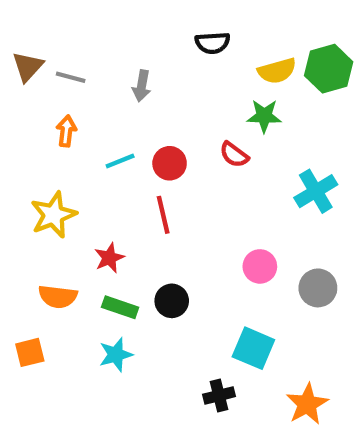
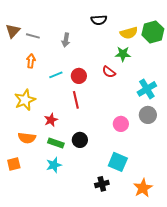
gray circle: (318, 288) -> (148, 115), moved

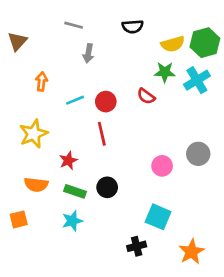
gray line: (33, 36) -> (74, 25), moved
cyan cross: (147, 89) -> (197, 80), moved

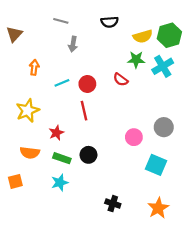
cyan square: (158, 217) -> (156, 165), moved
black cross: (137, 246) -> (113, 204), turned 32

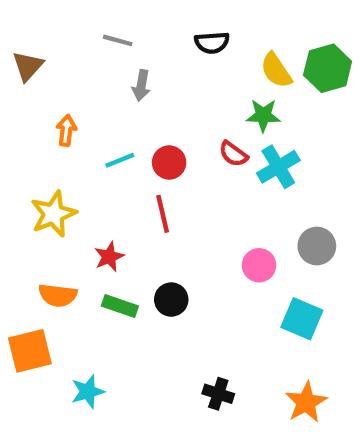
yellow semicircle: (143, 36) -> (276, 70), turned 72
cyan cross: (163, 66) -> (278, 167), moved
orange square: (15, 181) -> (30, 351), size x1.5
cyan star: (60, 183) -> (88, 392), moved

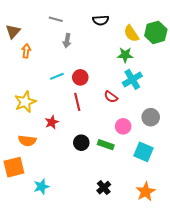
orange arrow: (66, 130) -> (26, 51), moved
red semicircle: (233, 154) -> (111, 97), moved
green rectangle: (120, 306) -> (106, 145), moved
black cross: (218, 394) -> (104, 188), turned 32

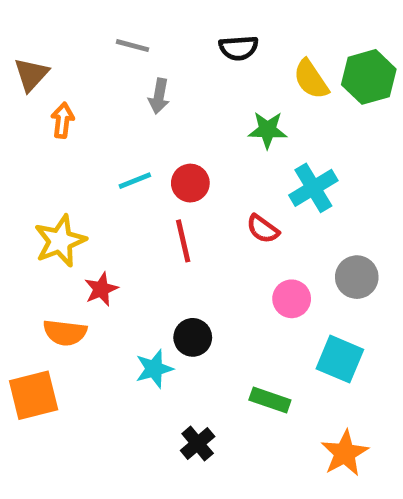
green star: (125, 55) -> (268, 130), moved
red star: (52, 122) -> (101, 289), moved
green rectangle: (106, 145) -> (270, 400), moved
cyan star: (42, 187) -> (154, 369), moved
black cross: (104, 188) -> (198, 444), moved

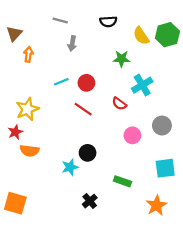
red line: (183, 241) -> (83, 109), turned -42
red star: (101, 289) -> (15, 132), moved
cyan square: (340, 359) -> (165, 168), moved, turned -30
orange square: (34, 395) -> (15, 203), moved, turned 30

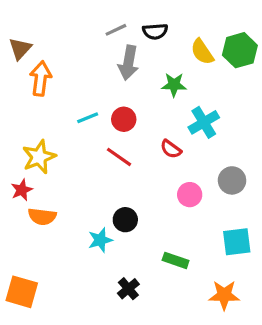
gray line: (60, 20) -> (116, 30), moved, turned -40
gray arrow: (72, 43) -> (128, 63), moved, size x1.5
orange arrow: (28, 54) -> (41, 78), size x1.5
orange star: (156, 205) -> (224, 295), turned 30

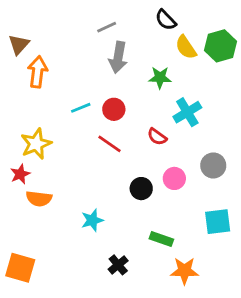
black semicircle: (155, 31) -> (166, 20), moved, turned 50
black circle: (125, 220) -> (141, 189), moved
orange star: (224, 295) -> (184, 271), moved

